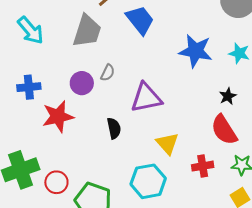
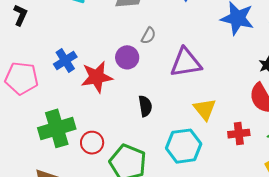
purple circle: (82, 83) -> (127, 57), moved
blue cross: (29, 87) -> (65, 60), moved, turned -30
black semicircle: (114, 128) -> (145, 106), moved

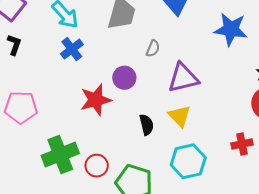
gray semicircle: (148, 36) -> (153, 49), moved
blue cross: (65, 60) -> (72, 49), moved
yellow triangle: (205, 109) -> (180, 116), moved

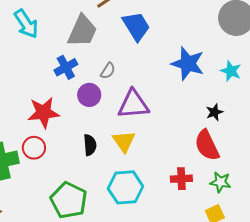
blue cross: (72, 49) -> (66, 67), moved
purple circle: (124, 78) -> (89, 95), moved
red circle: (97, 166) -> (34, 148), moved

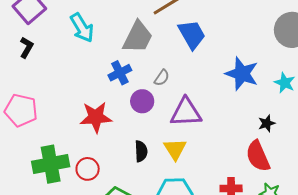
red circle: (34, 148) -> (88, 169), moved

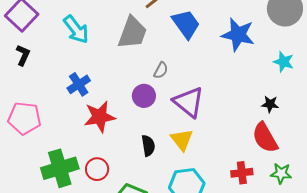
blue cross: (120, 73) -> (79, 84), moved
blue star: (242, 74) -> (238, 35), moved
purple triangle: (186, 112) -> (189, 102), turned 48
black star: (267, 123) -> (270, 104), turned 30

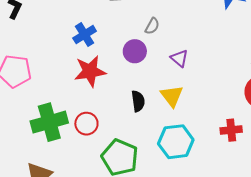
blue cross: (79, 84) -> (85, 35), moved
purple triangle: (189, 102) -> (179, 58), size x0.6

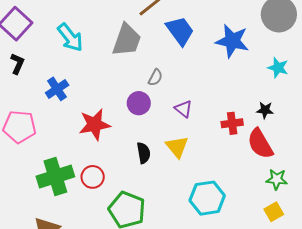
blue cross: (85, 35) -> (57, 89), moved
red cross: (231, 130) -> (232, 123), moved
cyan hexagon: (176, 142) -> (207, 198), moved

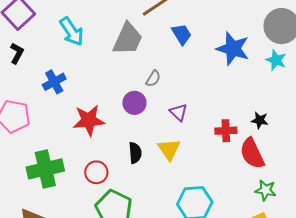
blue trapezoid: (180, 31) -> (182, 34), size x0.7
cyan star: (278, 68) -> (276, 60), moved
red circle: (93, 177) -> (96, 172), moved

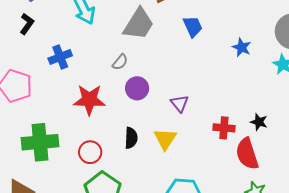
blue star: (233, 49) -> (242, 47), size x0.6
gray semicircle: (153, 79) -> (120, 62), moved

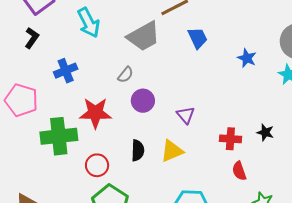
gray trapezoid: (139, 24) -> (144, 36), turned 30
yellow triangle: (165, 139) -> (172, 151), turned 35
green cross: (40, 142) -> (59, 136), moved
red semicircle: (247, 154) -> (239, 171), moved, size x0.6

